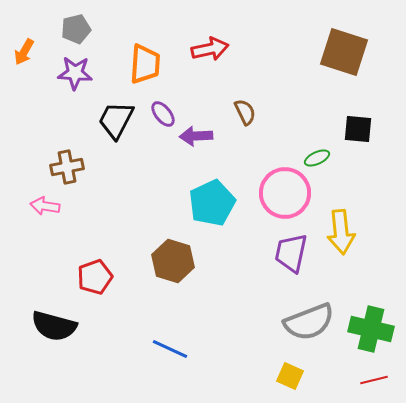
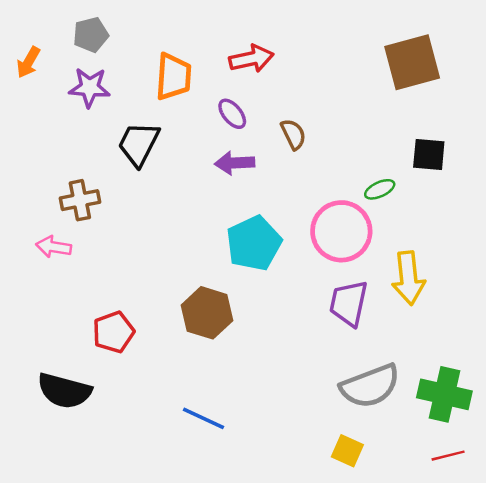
brown square: (344, 52) -> (412, 62), turned -33
purple ellipse: (163, 114) -> (232, 114), moved

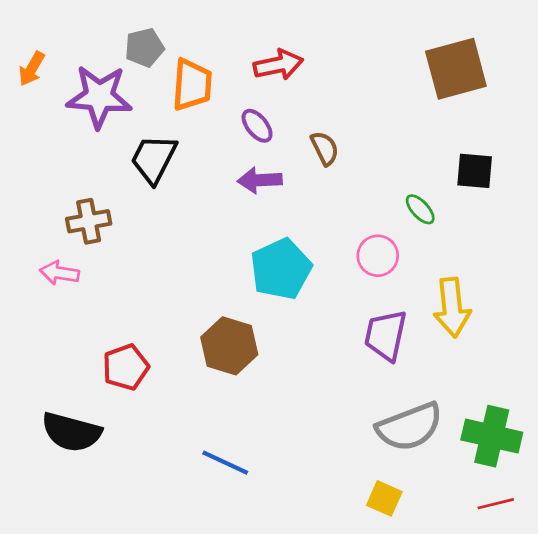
gray pentagon: (91, 35) -> (144, 48), moved
purple star: (90, 87) -> (99, 97), size x1.4
green ellipse: (380, 189) -> (420, 209), turned 72
pink circle: (341, 231) -> (378, 256), size x0.6

